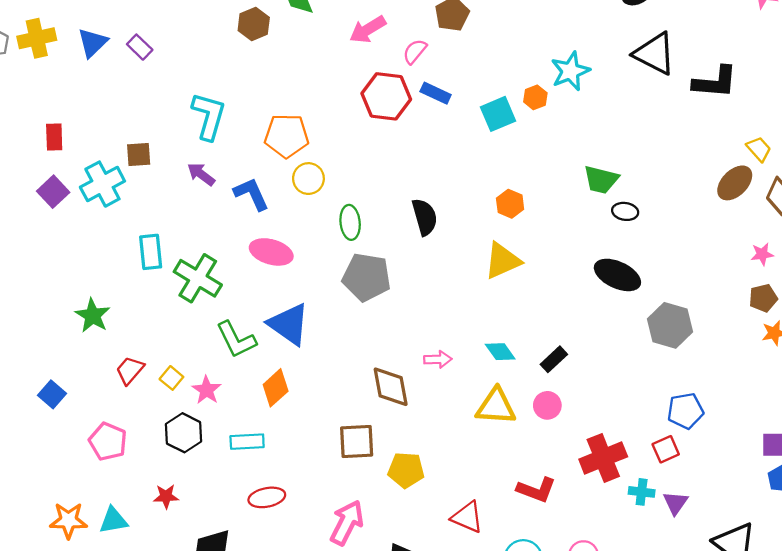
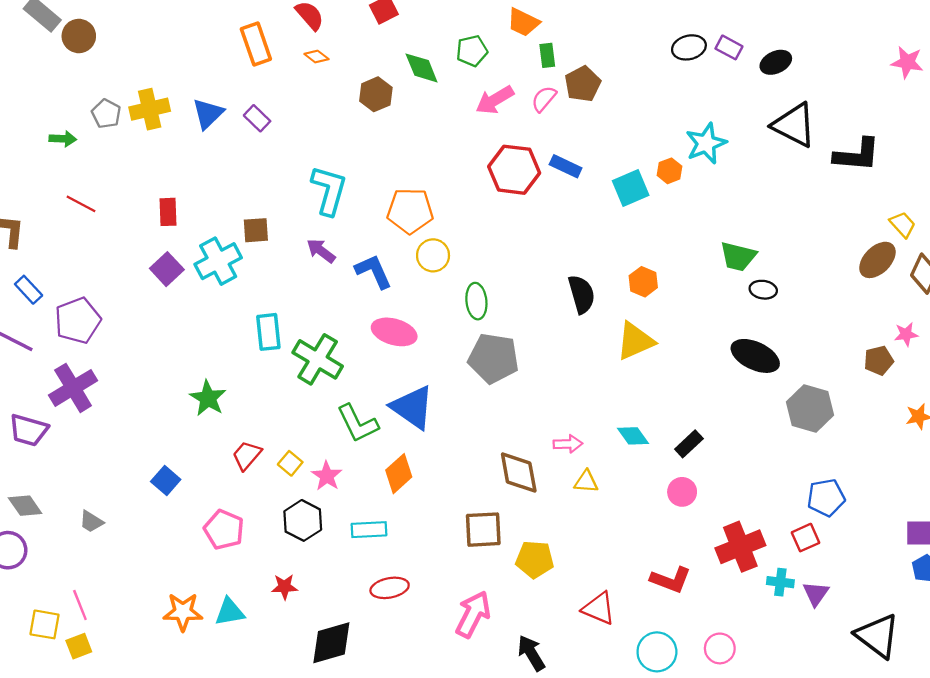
pink semicircle: (415, 51) -> (544, 99), moved
black semicircle: (425, 217) -> (582, 294), moved
brown pentagon: (763, 298) -> (879, 360), moved
yellow triangle: (496, 406) -> (586, 482), moved, size x0.6

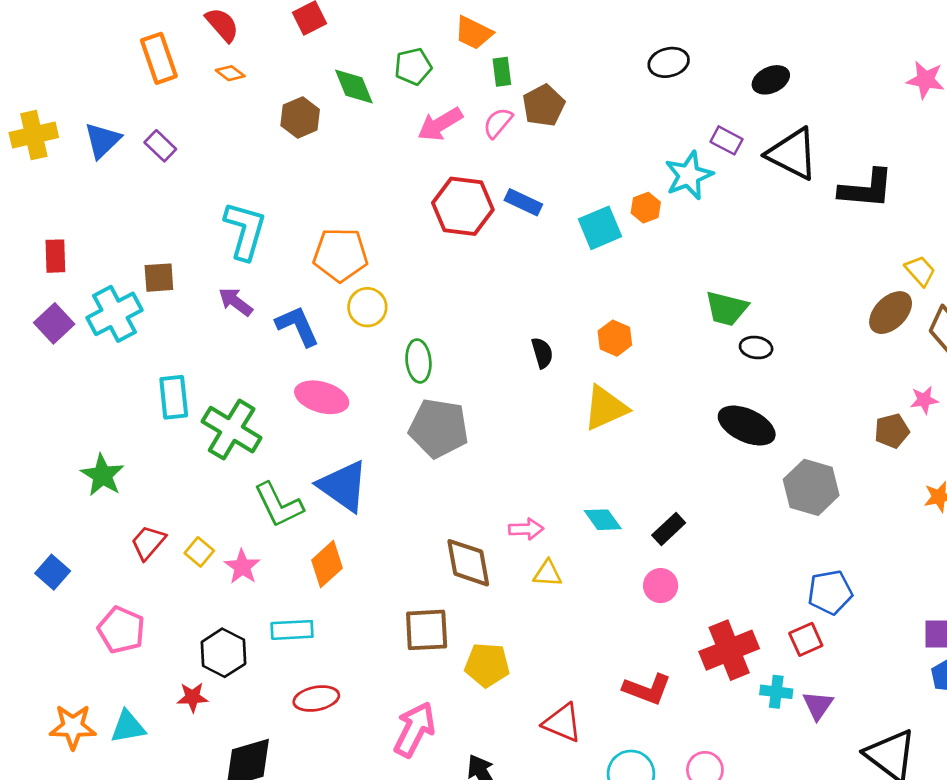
purple rectangle: (729, 47) -> (726, 140), moved
black semicircle: (582, 294) -> (542, 353), size x0.7
black hexagon: (303, 520) -> (223, 653), moved

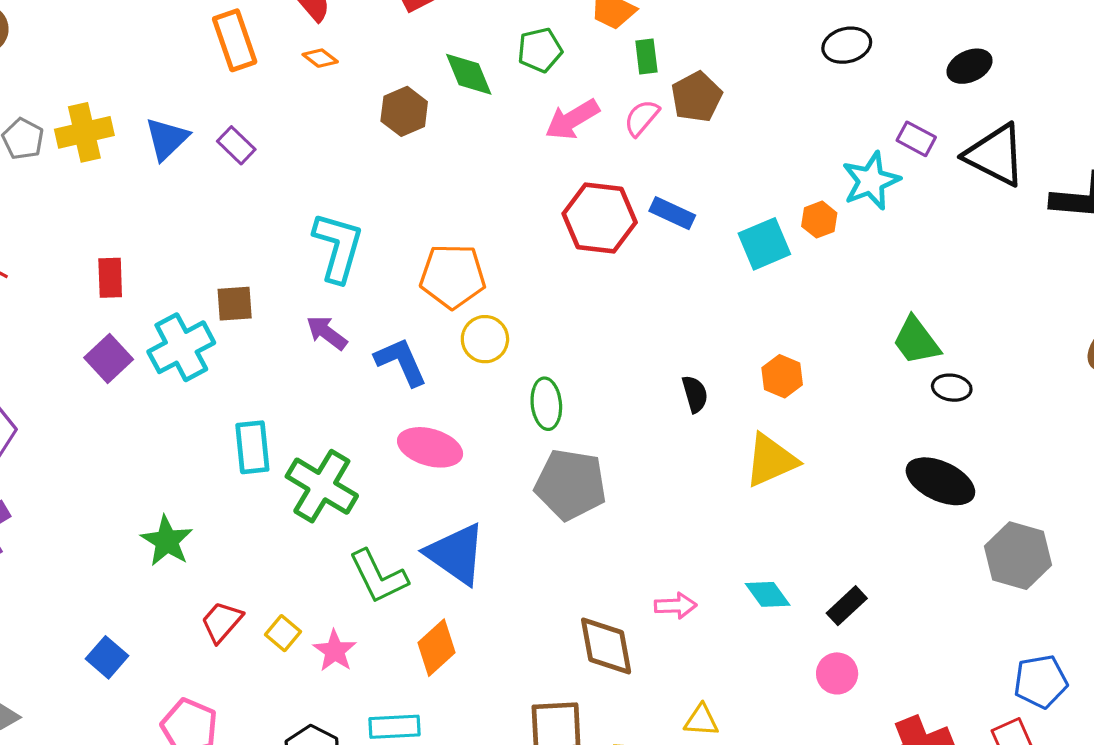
green trapezoid: (726, 308) -> (916, 341), turned 39
yellow triangle: (548, 573) -> (701, 720), moved

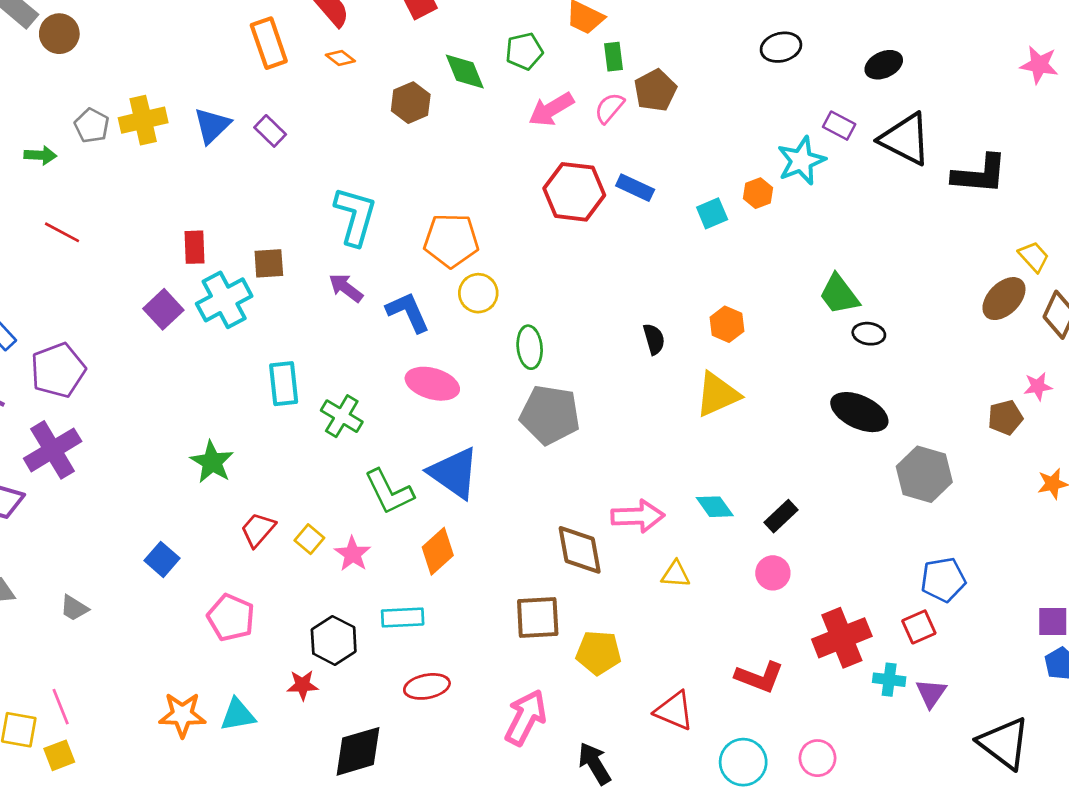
cyan square: (764, 244) -> (712, 213), size x0.7
red rectangle: (110, 278) -> (194, 247), moved
green cross: (322, 486) -> (342, 416), size x0.7
pink arrow: (676, 606) -> (638, 516), size x1.5
yellow triangle: (701, 720) -> (676, 574), moved

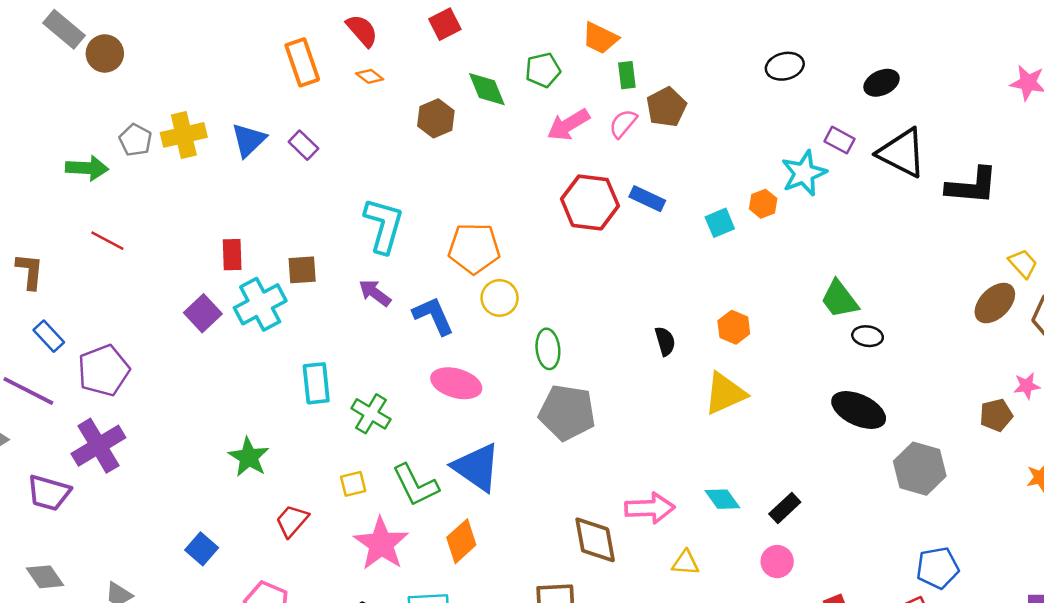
green arrow: (40, 155) -> (87, 168), size x1.4
yellow square: (309, 539) -> (353, 484), moved, turned 36
pink star: (353, 554) -> (381, 544), size x1.6

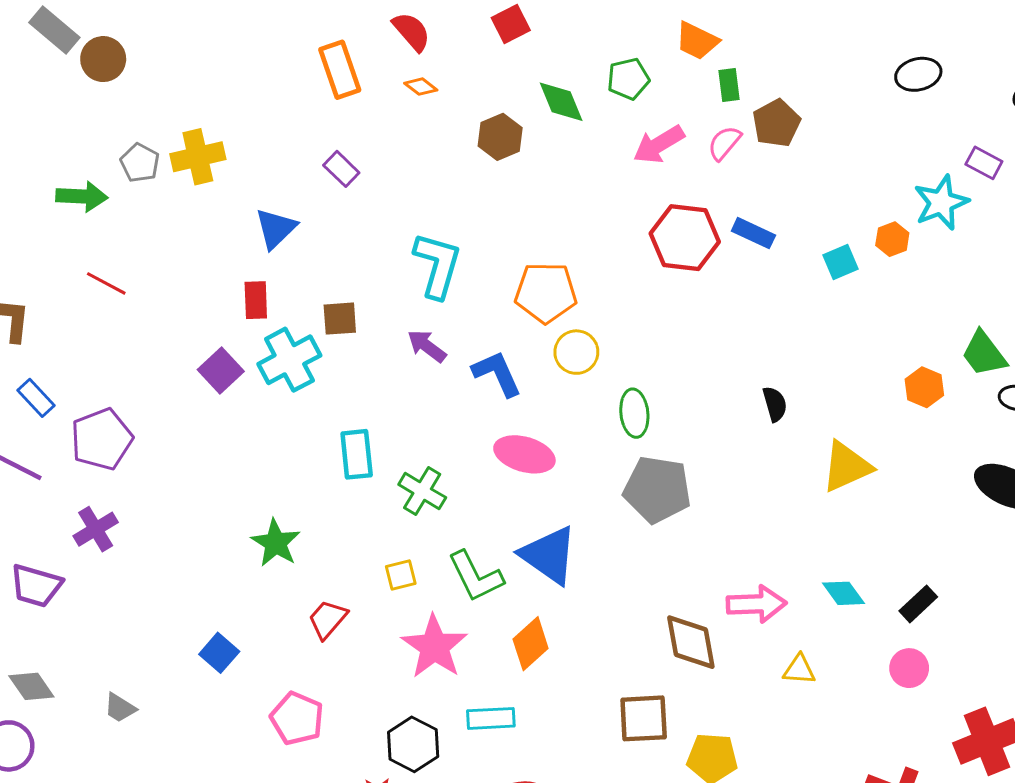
blue triangle: (249, 140) -> (276, 228), moved
orange hexagon: (734, 327) -> (924, 387), moved
purple cross: (98, 446) -> (96, 529), size x0.7

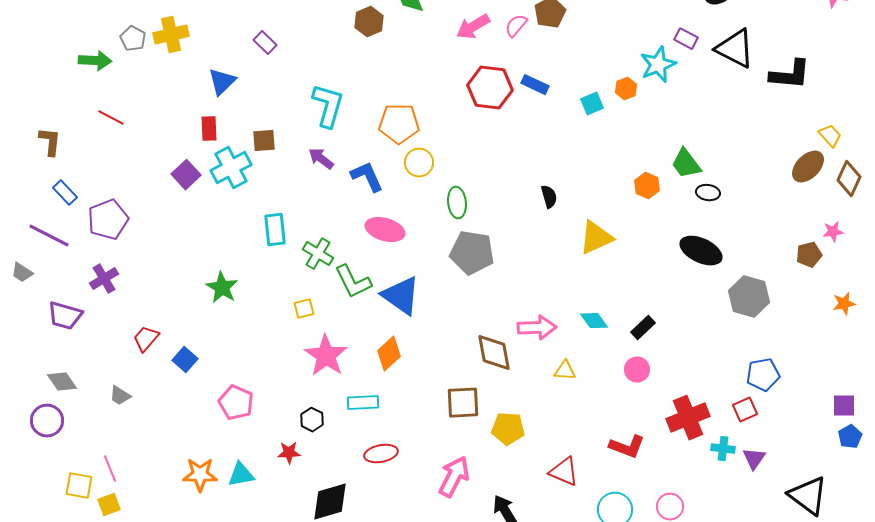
green L-shape: (476, 576) -> (353, 282), moved
red trapezoid: (328, 619) -> (146, 339), moved
black hexagon: (413, 744) -> (312, 420), size x0.7

